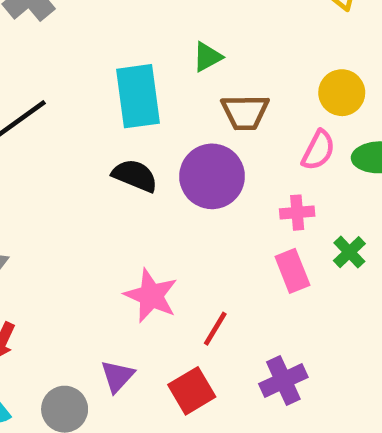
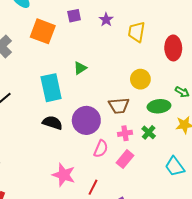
brown trapezoid: (245, 112) -> (119, 106), moved
pink semicircle: (318, 150) -> (101, 149), moved
green cross: (349, 252) -> (149, 132), moved
pink rectangle: (292, 271) -> (125, 159), turned 66

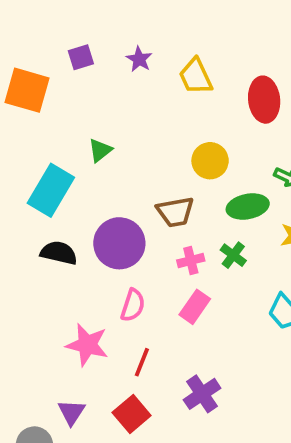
yellow trapezoid: (137, 32) -> (196, 76), turned -30
cyan rectangle: (51, 88) -> (51, 190), turned 48
pink semicircle: (101, 149) -> (133, 305), moved

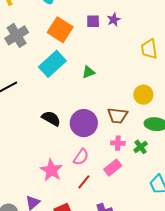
purple star: (139, 59) -> (114, 20), moved
cyan rectangle: (51, 190) -> (52, 64), moved
red line: (142, 362) -> (84, 182), moved

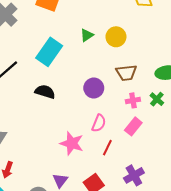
cyan rectangle: (52, 64) -> (49, 52), moved
yellow circle: (143, 95) -> (116, 37), moved
black semicircle: (51, 118) -> (45, 92), moved
purple circle: (84, 123) -> (94, 88), size x0.7

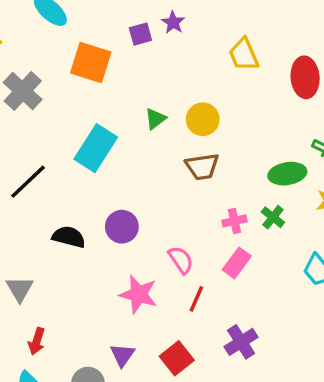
brown trapezoid: (126, 73) -> (202, 167), moved
purple circle: (94, 88) -> (122, 227), moved
black semicircle: (45, 92) -> (69, 237), moved
pink semicircle: (99, 123) -> (181, 260), turned -54

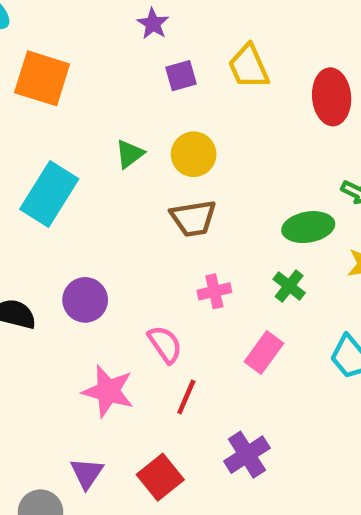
purple square: (140, 34) -> (181, 76), moved
pink cross: (234, 221) -> (214, 291), moved
pink rectangle: (237, 263) -> (264, 353), moved

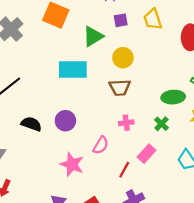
green triangle: (130, 154) -> (93, 36), moved, size x1.5
cyan rectangle: (49, 194) -> (73, 69), moved, turned 52
pink semicircle: (165, 344) -> (101, 145), turned 60
red line: (186, 397) -> (124, 170), moved

